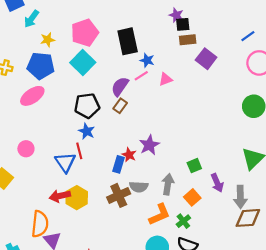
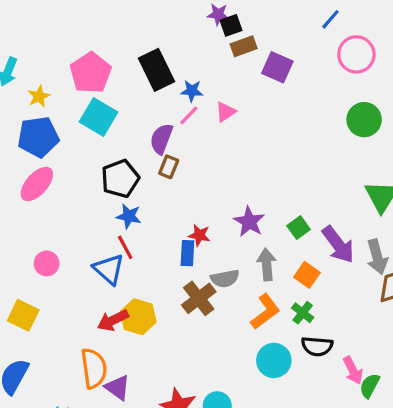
purple star: (149, 145) -> (249, 222), moved
purple arrow: (217, 183) -> (338, 245), size x1.4

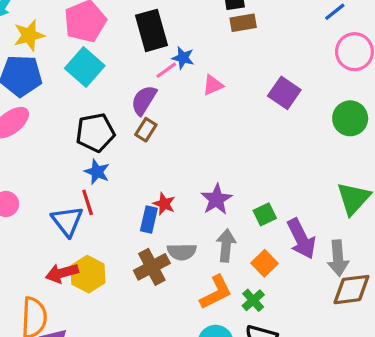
purple square: (277, 67) -> (284, 93), moved
yellow star: (39, 96) -> (29, 35), size x1.4
pink line: (189, 115) -> (166, 70), moved

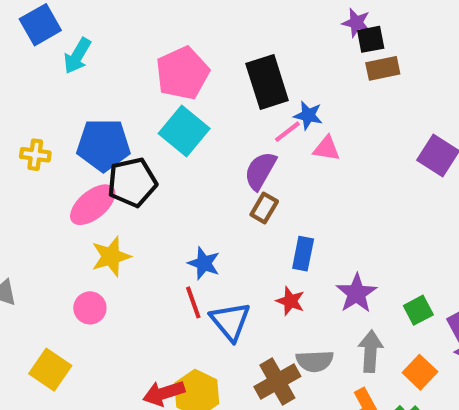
yellow star: (29, 35) -> (111, 256), moved
pink triangle: (213, 85) -> (327, 148), moved, turned 35
black pentagon: (95, 133) -> (132, 182), moved
blue rectangle: (149, 219) -> (303, 254), moved
blue triangle: (67, 221) -> (230, 321), moved

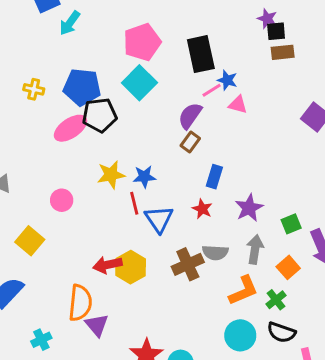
yellow star: (111, 256) -> (111, 175), moved
blue star: (204, 263) -> (144, 177), turned -30

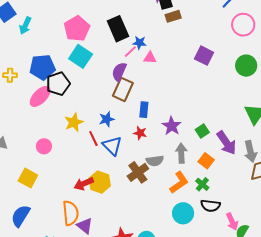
brown rectangle: (190, 142) -> (123, 89), size x1.6
blue star: (144, 177) -> (107, 119), moved

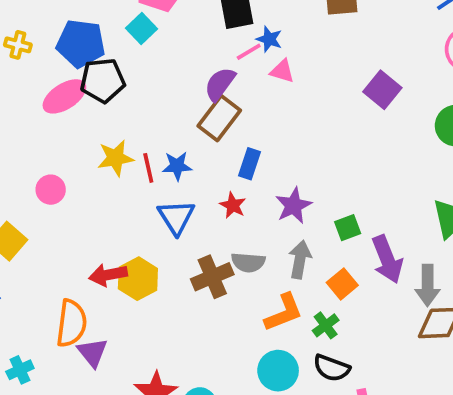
cyan square: (81, 56) -> (142, 28), moved, size x0.7
red line: (93, 139) -> (148, 168), moved

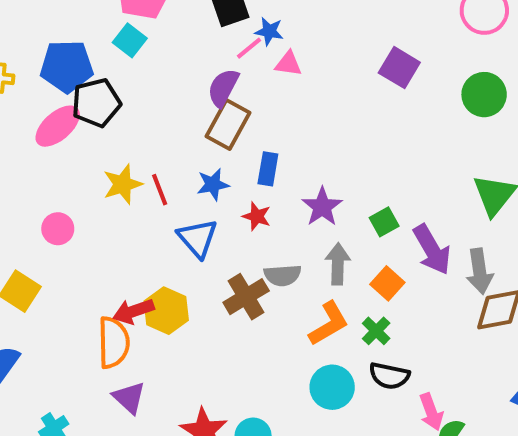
blue star: (177, 166) -> (213, 184), moved
orange semicircle: (71, 323) -> (114, 343), moved

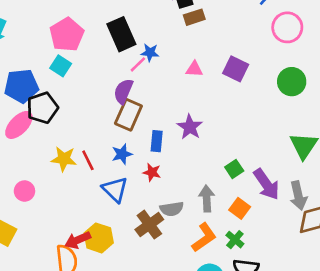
pink triangle: (288, 64) -> (194, 69), moved
yellow star: (123, 184) -> (64, 159), turned 30
purple star: (322, 207) -> (190, 127), moved

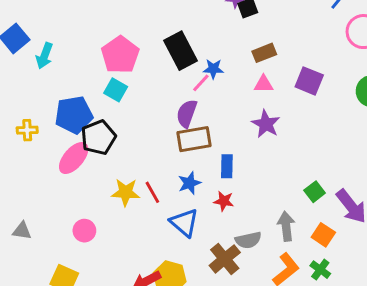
brown rectangle: (194, 17) -> (264, 53), moved
brown rectangle: (128, 115) -> (194, 139), turned 60
purple star: (190, 127) -> (266, 124), moved

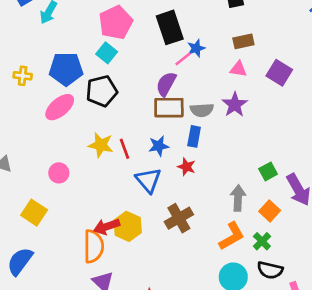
blue star: (213, 69) -> (196, 48), turned -30
black pentagon: (98, 137) -> (102, 91), moved
gray semicircle: (248, 240) -> (202, 110), moved

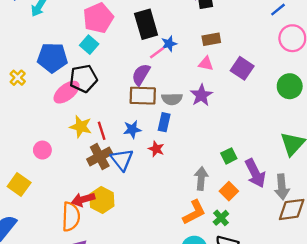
yellow cross: (23, 76) -> (18, 78), moved, turned 35
pink ellipse: (60, 107) -> (67, 92), moved
brown cross: (179, 218) -> (100, 157), moved

